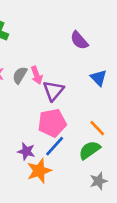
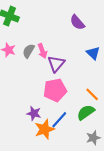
blue line: (55, 146) -> (59, 120), moved

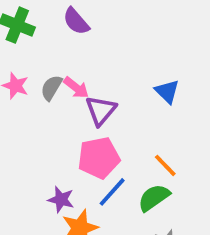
purple semicircle: (77, 22) -> (76, 21), moved
pink arrow: (42, 51) -> (76, 88), turned -32
blue line: (59, 120) -> (112, 192), moved

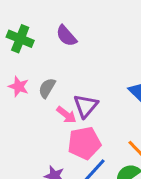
pink arrow: (76, 88) -> (66, 115), moved

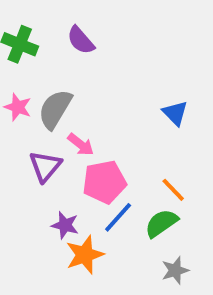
gray semicircle: (47, 88) -> (55, 109), size x1.5
purple triangle: (86, 106) -> (45, 166), moved

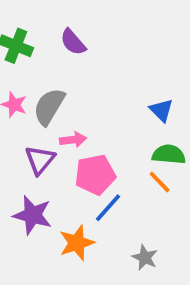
pink arrow: (81, 145) -> (73, 140), turned -45
green semicircle: (161, 223) -> (169, 154), moved, turned 40
purple star: (65, 225) -> (33, 215), moved, size x1.5
gray star: (175, 270) -> (145, 257), moved, turned -30

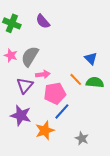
orange line: (160, 182) -> (76, 79), moved

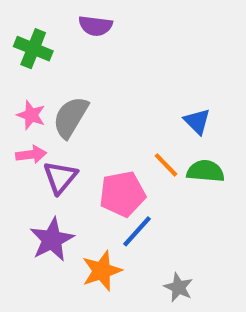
purple semicircle: (43, 21) -> (95, 26), moved, turned -42
pink arrow: (43, 74) -> (31, 155), moved
purple star: (21, 115) -> (52, 240), turned 30

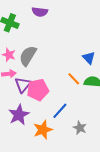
pink pentagon: (122, 194) -> (38, 90), moved
gray star: (179, 287) -> (80, 128), moved

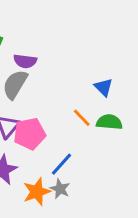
purple semicircle: (40, 12) -> (25, 61), moved
gray star: (80, 128) -> (60, 189), moved

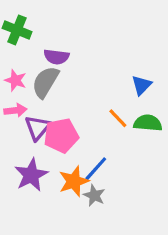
blue triangle: (104, 87) -> (142, 85), turned 30
orange star: (37, 192) -> (74, 181), moved

